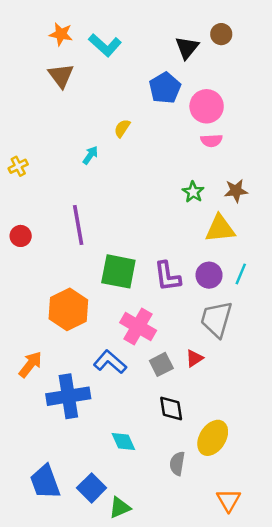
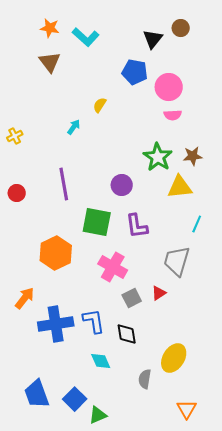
blue pentagon: (165, 88) -> (135, 72), turned -30
green star: (193, 192) -> (158, 157), size x1.6
purple circle: (209, 275) -> (122, 185), moved
blue L-shape: (110, 362) -> (94, 321), moved, turned 40
black diamond: (171, 408) -> (127, 334), moved

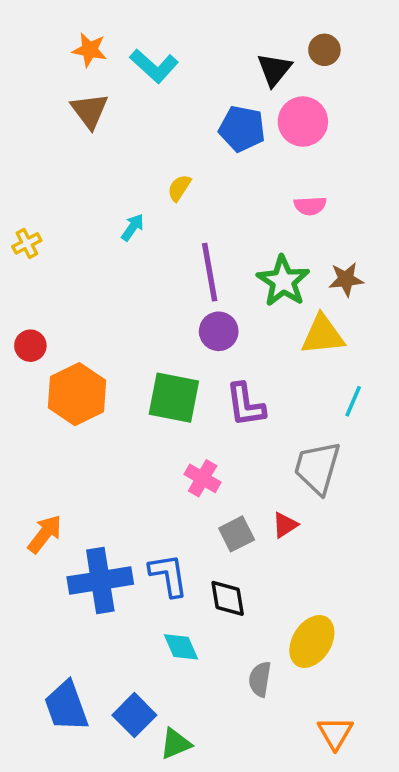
pink circle: (169, 87) -> (303, 122), moved
purple line: (64, 184) -> (210, 272), moved
orange hexagon: (56, 253) -> (77, 394), moved
pink cross: (113, 267) -> (203, 478), size x0.7

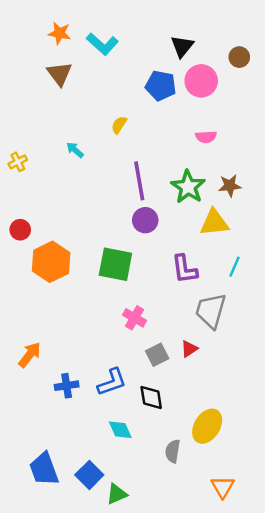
brown circle: (324, 50) -> (239, 57), moved
cyan arrow: (133, 227) -> (75, 150), moved, turned -84
purple L-shape: (246, 405) -> (185, 269), moved
blue L-shape: (168, 575) -> (112, 382), turned 80
blue cross: (100, 581) -> (67, 386), size x0.6

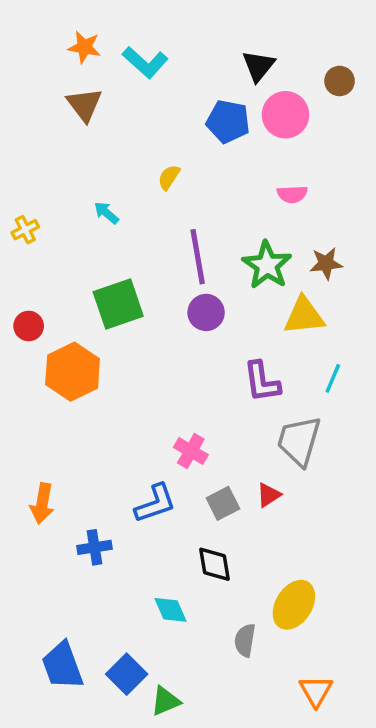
green square: (115, 264) -> (118, 304), moved, turned -30
orange arrow: (30, 355) -> (42, 503), turned 152
blue L-shape: (112, 382) -> (155, 503), moved

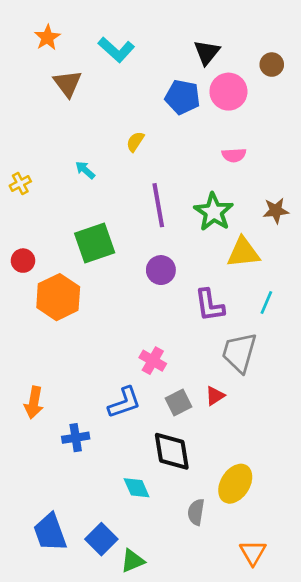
orange star: (84, 47) -> (47, 37), moved, turned 30
brown star: (326, 263) -> (276, 211), moved
purple circle: (206, 312) -> (161, 270), moved
black diamond: (214, 564) -> (172, 451), size x1.4

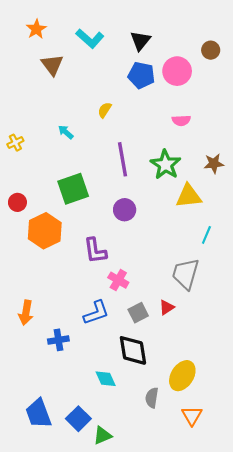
black triangle: (207, 52) -> (140, 41), moved
purple L-shape: (210, 305) -> (95, 251), moved
orange triangle: (253, 553) -> (192, 416), moved

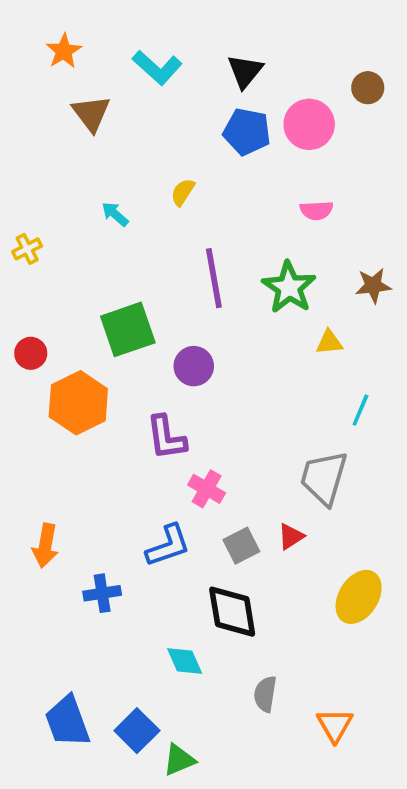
cyan arrow: (66, 132) -> (115, 214), moved
yellow triangle: (189, 196) -> (329, 342), size x0.6
purple circle: (125, 210) -> (194, 366), moved
yellow ellipse: (182, 376) -> (359, 597), moved

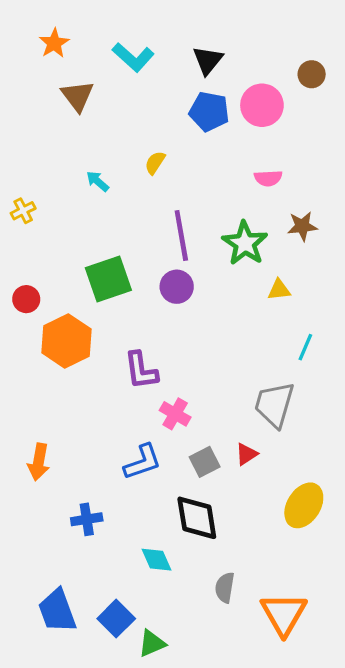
brown star: (373, 286) -> (302, 226), moved
purple circle: (194, 366) -> (177, 287), moved
blue cross: (102, 593) -> (87, 519), moved
orange triangle: (335, 725) -> (284, 614), size x1.5

